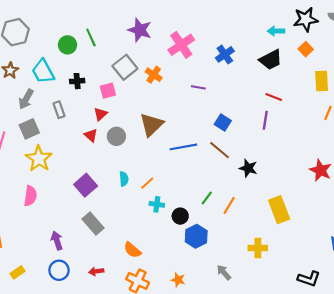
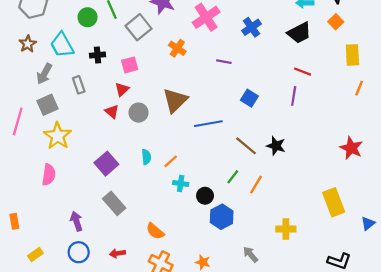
gray square: (125, 67) -> (139, 27), moved
brown line: (220, 150) -> (246, 146), moved
yellow rectangle: (279, 210) -> (334, 202), moved

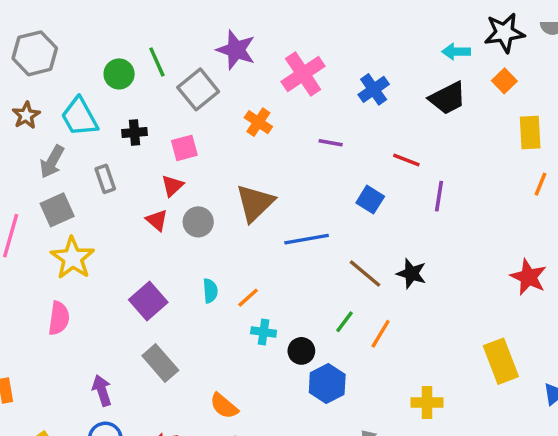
red line: (303, 72) -> (406, 160), moved

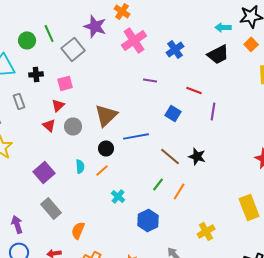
orange cross: (258, 122) -> (122, 11), moved
cyan cross: (264, 332) -> (118, 196), moved, turned 32
black circle: (301, 351) -> (106, 148), moved
yellow cross: (427, 403) -> (206, 231), turned -30
orange semicircle: (224, 406) -> (78, 230), moved, turned 72

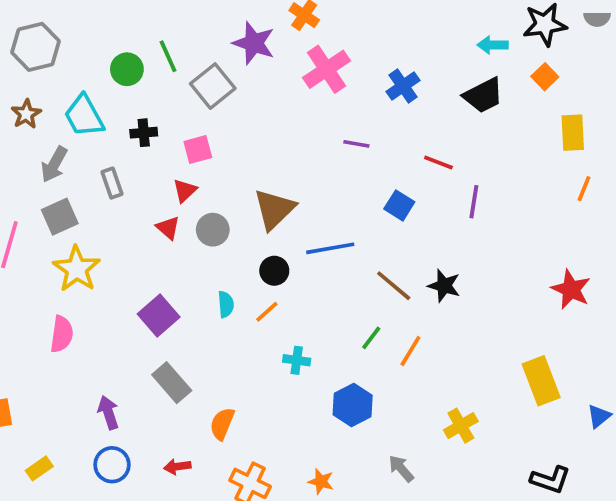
cyan cross: (118, 196) -> (297, 360), turned -32

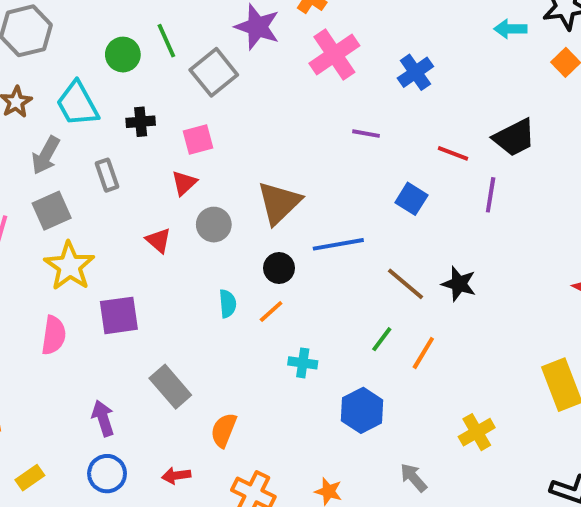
black trapezoid: (483, 95) -> (514, 138), moved
red triangle: (168, 228) -> (158, 240), moved
purple square: (159, 315) -> (119, 315), moved, turned 33

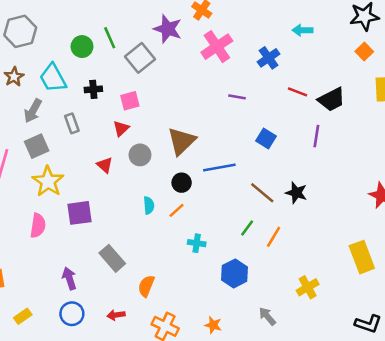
cyan arrow: (510, 29) -> (303, 30), moved
red line: (453, 153) -> (298, 92), moved

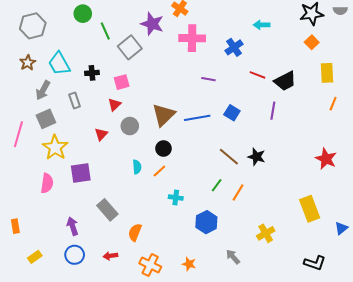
green circle: (82, 47) -> (83, 14), moved
pink cross: (217, 47) -> (192, 38), turned 35
red triangle: (105, 165) -> (101, 134), turned 32
blue line: (219, 168) -> (197, 118), moved

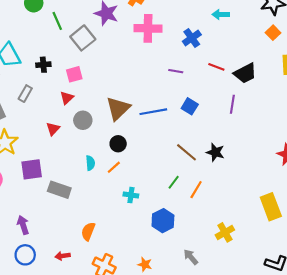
purple line: (208, 79) -> (176, 71), moved
gray rectangle: (75, 100) -> (25, 94), turned 49
gray rectangle: (107, 210) -> (59, 190), moved, turned -30

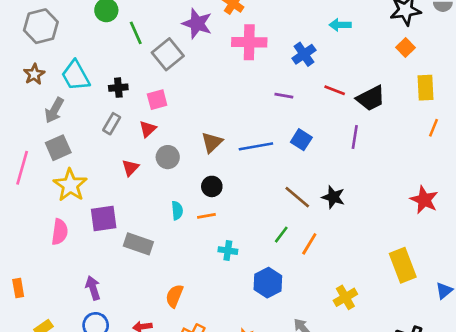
gray rectangle: (25, 94) -> (112, 124), moved
brown triangle: (118, 108) -> (212, 142), size x0.7
orange line: (114, 167) -> (206, 216), turned 32

